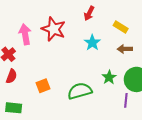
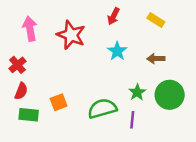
yellow rectangle: (121, 27) -> (156, 20), moved
pink arrow: (25, 34) -> (30, 29), moved
purple line: (126, 100) -> (132, 120), moved
green rectangle: (14, 108) -> (29, 115), moved

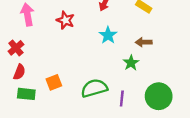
red star: (71, 35) -> (65, 20), size x0.7
green star: (137, 92) -> (131, 63), moved
green circle: (170, 95) -> (159, 96), moved

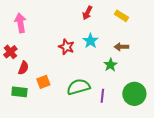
red star: (65, 20) -> (66, 47), moved
red semicircle: (19, 72) -> (23, 68), moved

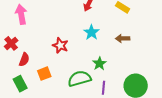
red star: (66, 47) -> (60, 45), moved
green star: (110, 65) -> (99, 64), moved
green rectangle: (19, 92) -> (20, 84), turned 56

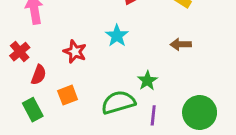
cyan star: (91, 32) -> (117, 36), moved
red star: (60, 45) -> (75, 52), moved

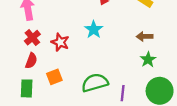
red cross: (20, 52) -> (32, 38), moved
green star: (147, 81) -> (148, 60), moved
green rectangle: (33, 110) -> (27, 88), turned 30

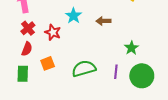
cyan star: (94, 29) -> (73, 16), moved
brown arrow: (145, 36) -> (104, 21), moved
purple line: (123, 93) -> (116, 72), moved

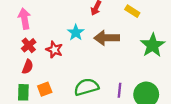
brown arrow: (104, 21) -> (107, 38), size x1.6
green star: (131, 48) -> (153, 45), moved, size x1.6
orange square: (48, 63) -> (45, 89), moved

